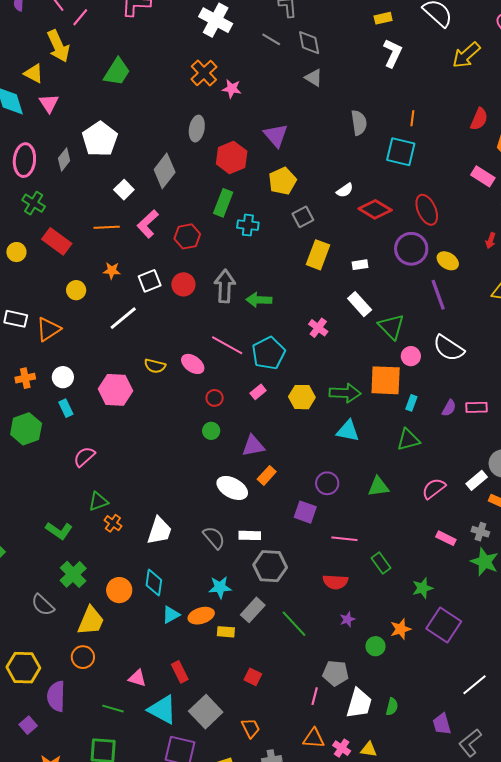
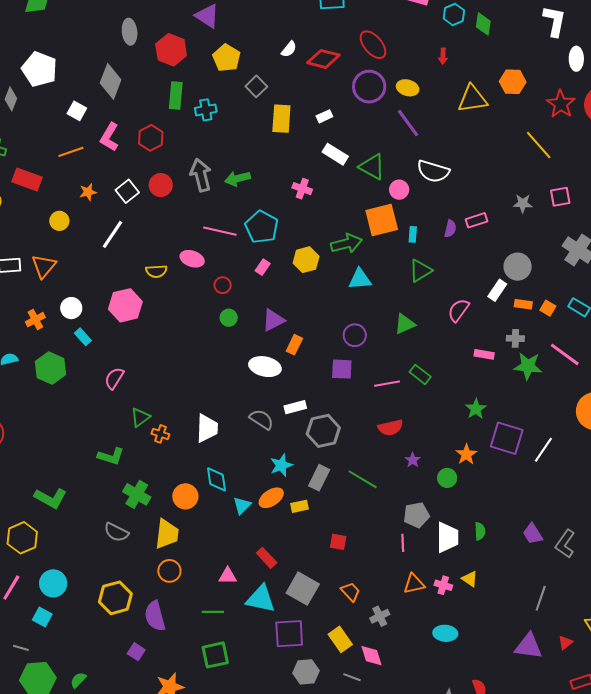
green rectangle: (381, 563) -> (420, 374), moved
white line: (475, 685) -> (543, 450), moved
yellow triangle: (369, 749) -> (470, 579), turned 42

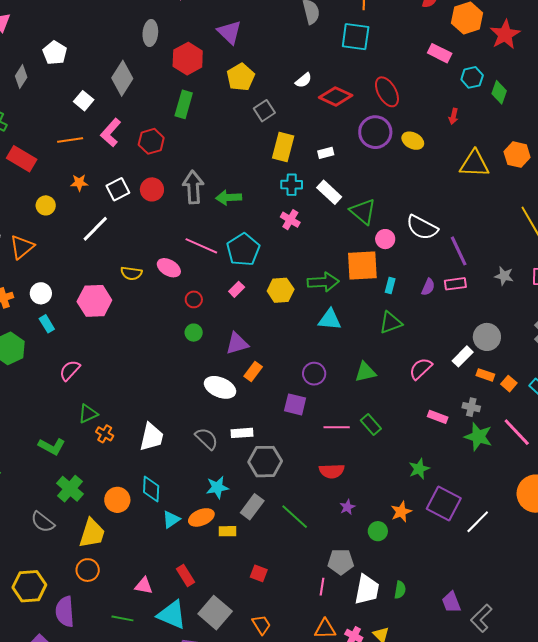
white pentagon: (39, 69) -> (55, 53), size x0.7
cyan cross: (206, 110) -> (292, 185), moved
purple line: (408, 123) -> (459, 251), moved

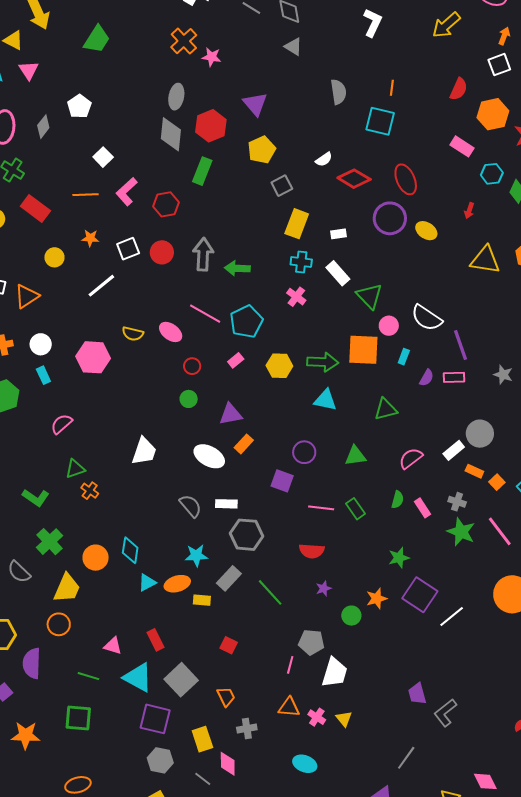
gray diamond: (122, 78) -> (171, 134), moved, turned -32
cyan rectangle: (390, 285) -> (404, 357), moved
pink rectangle: (438, 417) -> (423, 508), turned 30
white trapezoid: (152, 437) -> (144, 451), moved
green semicircle: (400, 590) -> (398, 500), moved

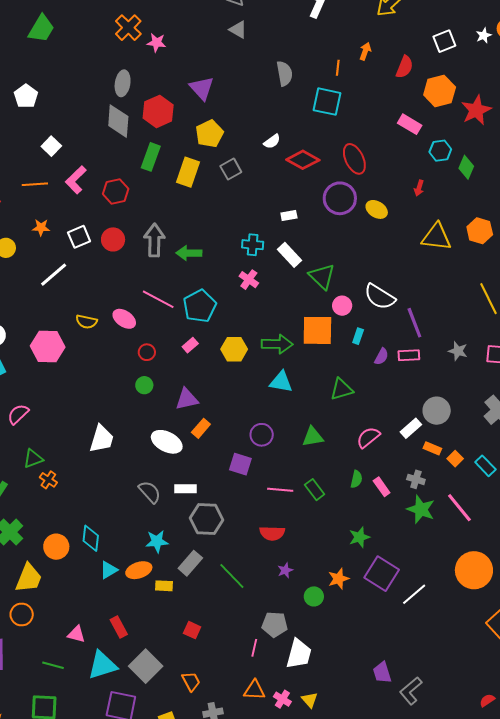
orange arrow: (504, 36) -> (365, 51), moved
yellow rectangle: (297, 224) -> (188, 172), moved
cyan triangle: (138, 677) -> (102, 665), turned -44

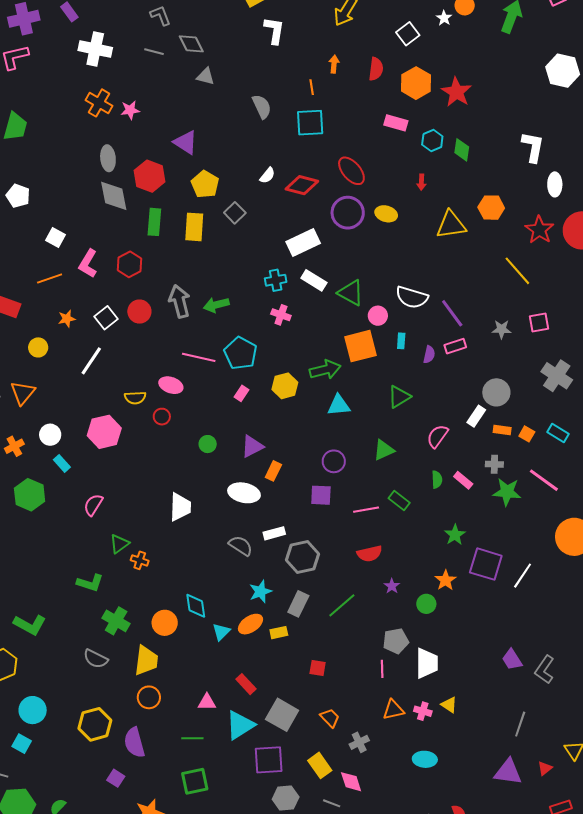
white rectangle: (289, 215) -> (303, 242), size x2.0
red circle: (147, 352) -> (162, 417), moved
green line: (232, 576) -> (342, 605), turned -72

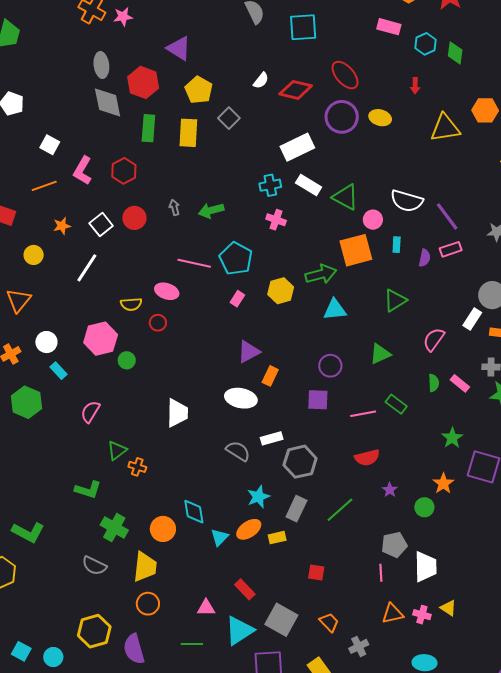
gray arrow: (179, 301) -> (174, 207), size x0.5
green circle: (208, 444) -> (127, 360), moved
cyan circle: (33, 710) -> (53, 657), moved, size x0.7

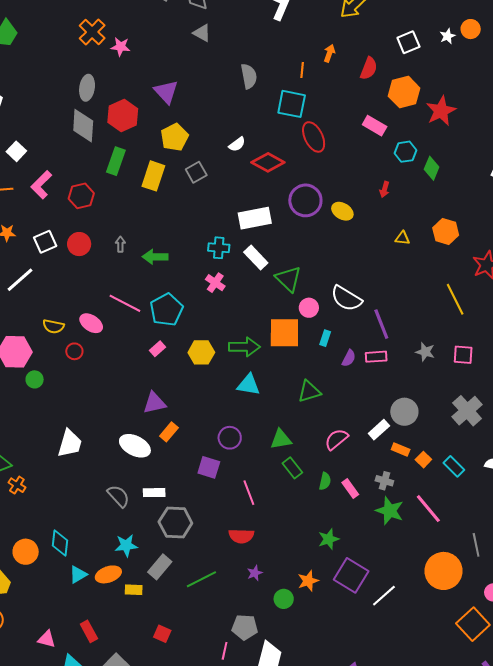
red ellipse: (345, 75) -> (314, 137), moved
yellow triangle: (445, 128) -> (402, 238), size x0.5
green rectangle: (396, 404) -> (292, 468), moved
pink line: (363, 414) -> (249, 493), turned 65

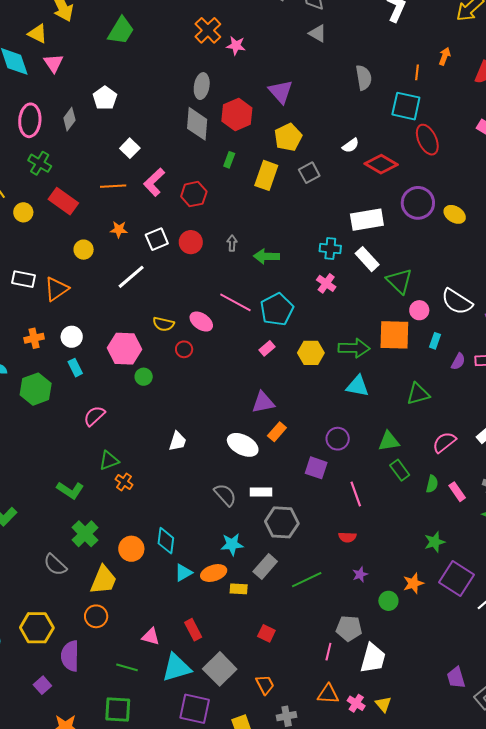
green rectangle: (116, 161) -> (229, 160), size x0.6
white trapezoid: (70, 443) -> (178, 441), size x0.7
red semicircle: (241, 536) -> (347, 537), size x0.7

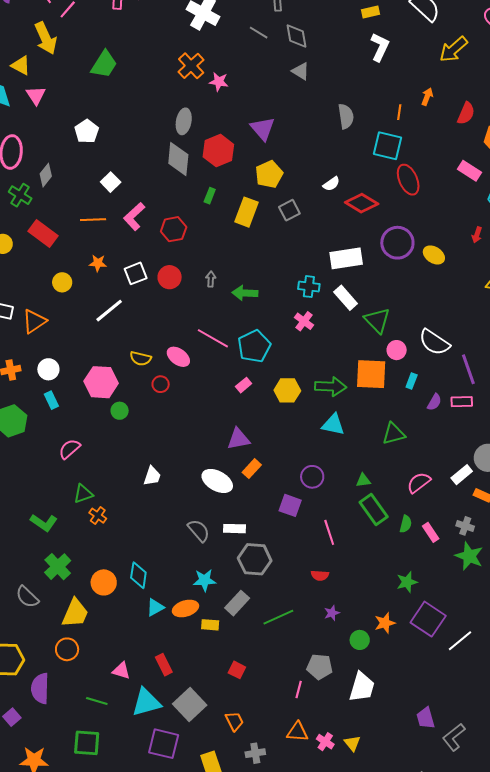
gray diamond: (69, 119) -> (46, 175), moved
green triangle: (389, 441) -> (363, 480), size x0.7
green rectangle: (400, 470) -> (374, 509), size x1.4
white trapezoid: (373, 658) -> (362, 687), moved

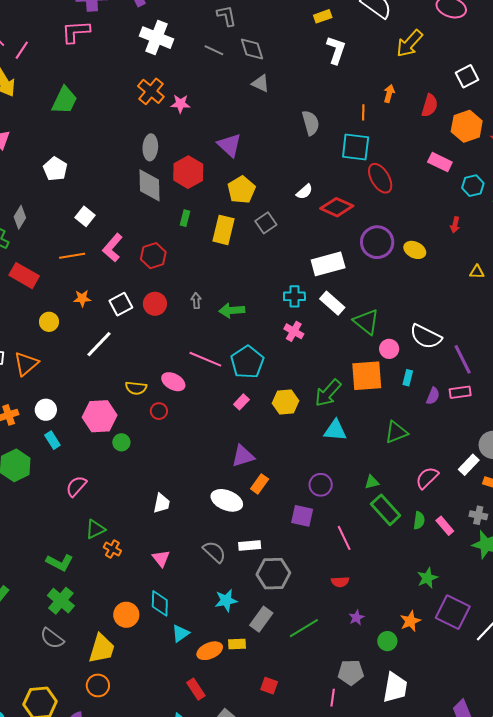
green arrow: (331, 387) -> (328, 393), turned 136
green cross: (58, 567) -> (61, 601), moved
orange ellipse: (185, 608) -> (210, 651), moved
pink triangle: (121, 671) -> (161, 558), moved, turned 42

